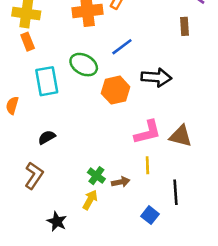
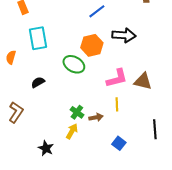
green ellipse: (84, 65) -> (74, 64), moved
brown L-shape: (34, 176) -> (16, 112), moved
black line: (176, 192) -> (155, 129), moved

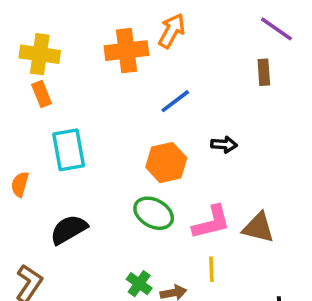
black arrow: (124, 35) -> (224, 145), size x0.6
green ellipse: (74, 64) -> (154, 213), moved
black semicircle: (38, 82) -> (69, 229), size x1.5

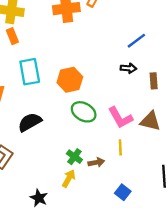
brown rectangle: (264, 72) -> (154, 81), moved
blue line: (175, 101) -> (136, 41), moved
orange hexagon: (166, 163) -> (70, 80), moved
pink L-shape: (211, 222) -> (120, 118), turned 75

